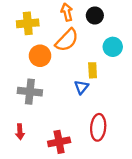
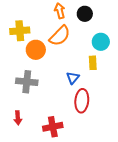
yellow cross: (28, 23) -> (20, 31), moved
yellow rectangle: (93, 70) -> (93, 63), moved
red ellipse: (98, 127) -> (82, 101), moved

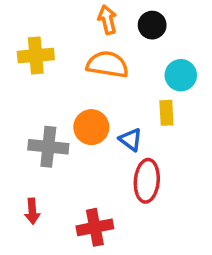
orange semicircle: (60, 36) -> (107, 64), turned -125
orange circle: (36, 50) -> (91, 127), moved
blue triangle: (73, 78) -> (131, 140), turned -32

